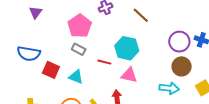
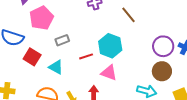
pink pentagon: (80, 26) -> (41, 18), moved
gray rectangle: (79, 49) -> (62, 40), turned -56
red line: (104, 62) -> (86, 56), turned -40

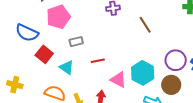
cyan hexagon: (110, 46) -> (143, 73), moved

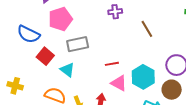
gray rectangle: (76, 42) -> (78, 44), size x1.5
red line: (98, 61) -> (112, 64), moved

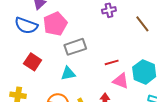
blue semicircle: (28, 34) -> (26, 26), moved
red square: (45, 56) -> (33, 62), moved
cyan triangle: (67, 70) -> (68, 73), turned -42

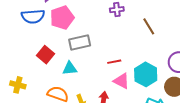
blue semicircle: (26, 26) -> (33, 16), turned -30
red square: (33, 62) -> (46, 55), moved

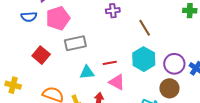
blue semicircle: (33, 16) -> (29, 17), size x0.7
cyan triangle: (70, 68) -> (87, 72), moved
cyan hexagon: (146, 74) -> (144, 59), moved

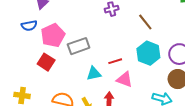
pink pentagon: (58, 18) -> (53, 35), moved

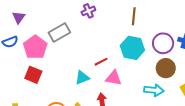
brown line: (145, 22) -> (134, 16), moved, turned 54
gray rectangle: (79, 46) -> (59, 32), moved

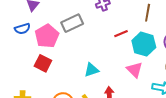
red line: (101, 62) -> (121, 34), moved
pink triangle: (114, 78) -> (135, 70), moved, turned 30

